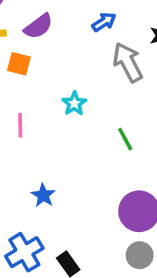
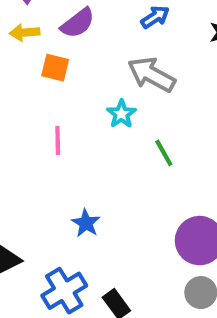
gray arrow: (128, 62) -> (152, 75), moved, turned -33
green line: (125, 139) -> (164, 153), moved

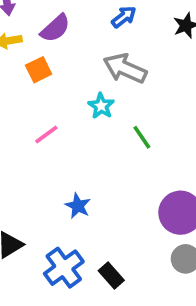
orange square: (55, 68) -> (39, 70), turned -35
pink line: (58, 141) -> (46, 134), turned 60

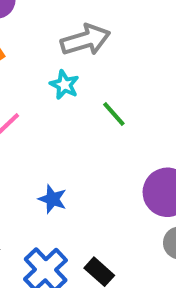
gray arrow: (125, 68) -> (86, 40), turned 147

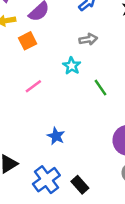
gray arrow: (86, 40) -> (88, 39), size x0.6

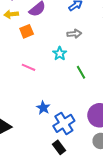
pink line: (33, 86) -> (29, 67), turned 56
blue cross: (46, 180) -> (64, 123), moved

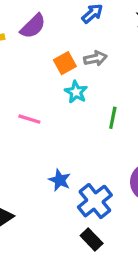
orange square: (27, 31) -> (65, 63), moved
green line: (81, 72) -> (113, 118), turned 48

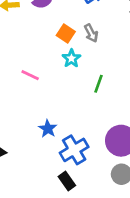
gray arrow: (95, 58) -> (91, 33), turned 66
orange square: (65, 63) -> (66, 33), turned -36

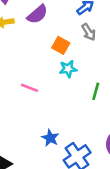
gray arrow: (91, 33) -> (89, 32), moved
cyan star: (71, 58) -> (68, 69), turned 30

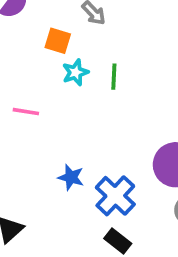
green line: (96, 91) -> (114, 77), moved

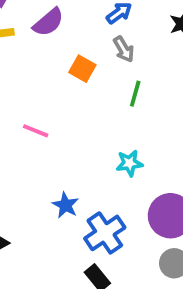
cyan star: (75, 72) -> (129, 163), moved
green line: (114, 77) -> (135, 94), moved

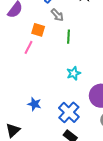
pink line: (36, 131) -> (28, 47), moved, turned -72
blue star: (65, 205) -> (34, 104), moved

